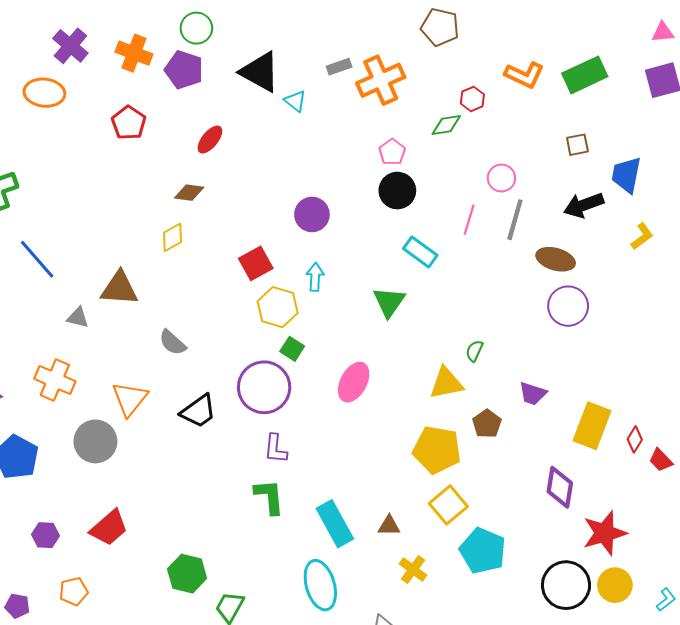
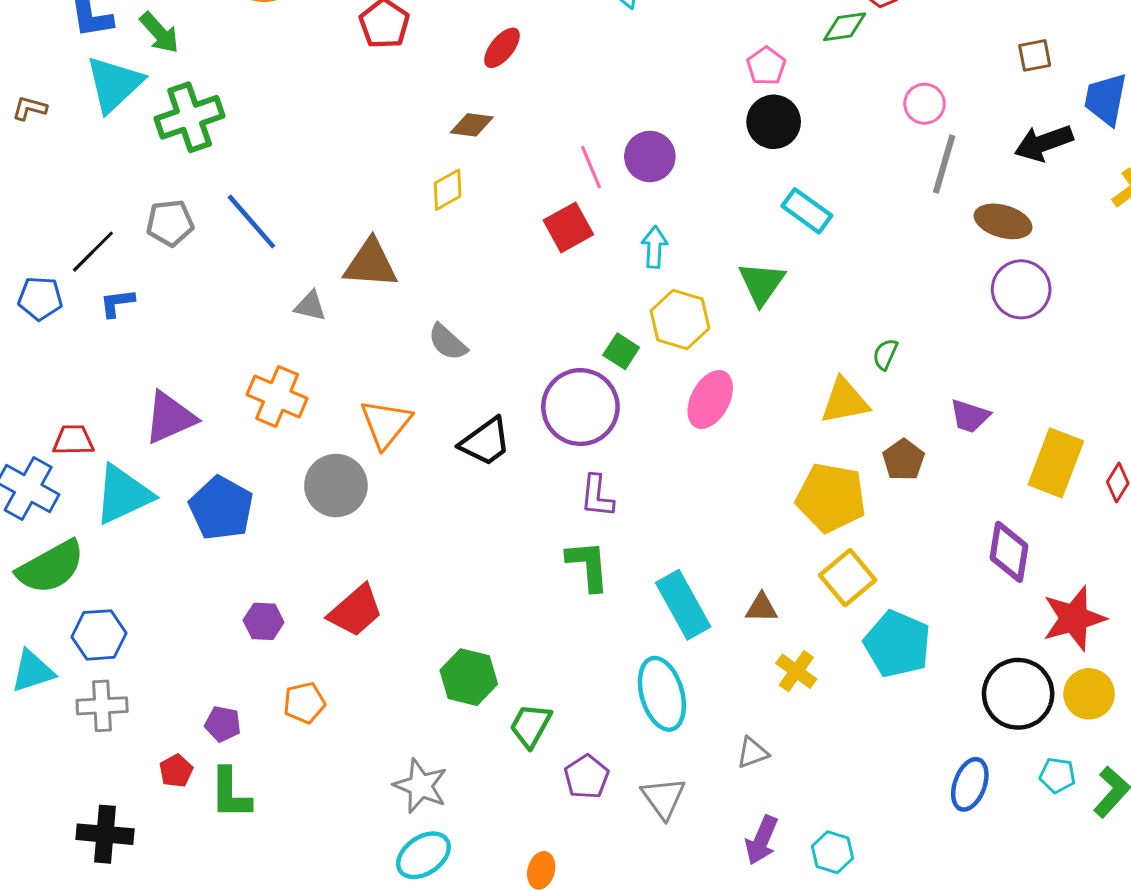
pink line: (469, 220) -> (591, 167), moved, turned -40
yellow hexagon: (278, 307) -> (680, 320), moved

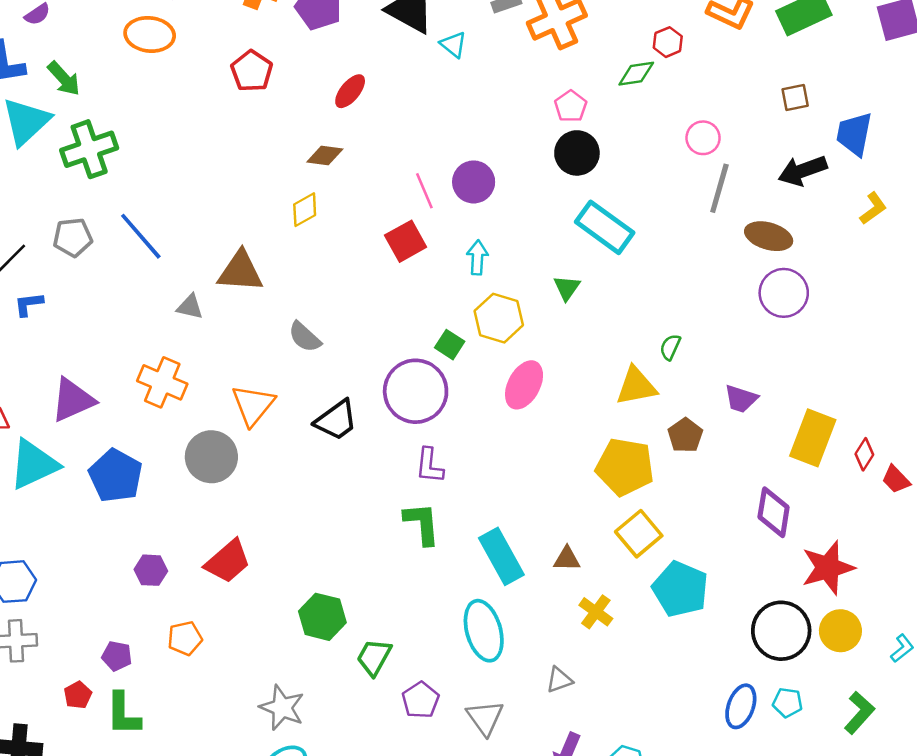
cyan rectangle: (807, 211) -> (605, 227), size x1.4
green triangle: (762, 283) -> (567, 288), size x0.7
cyan pentagon: (1057, 775) -> (787, 703), moved

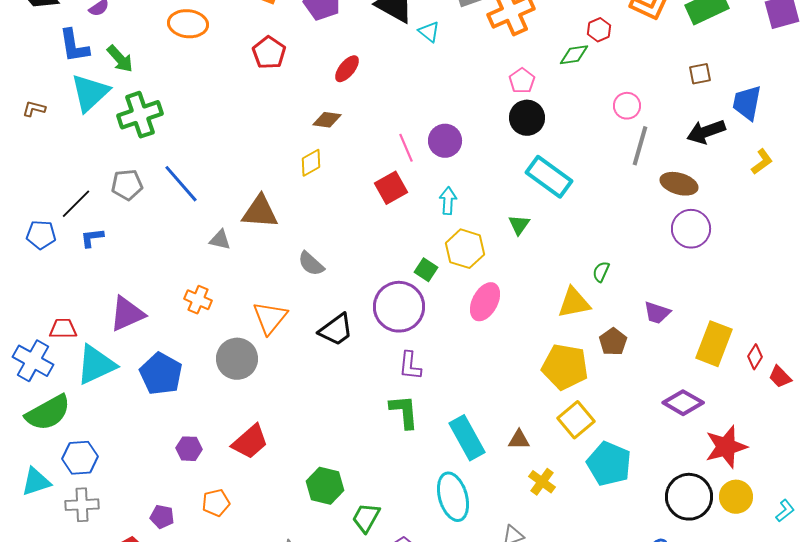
orange cross: (162, 382) -> (198, 300), size x0.7
purple diamond: (774, 512) -> (683, 403), turned -69

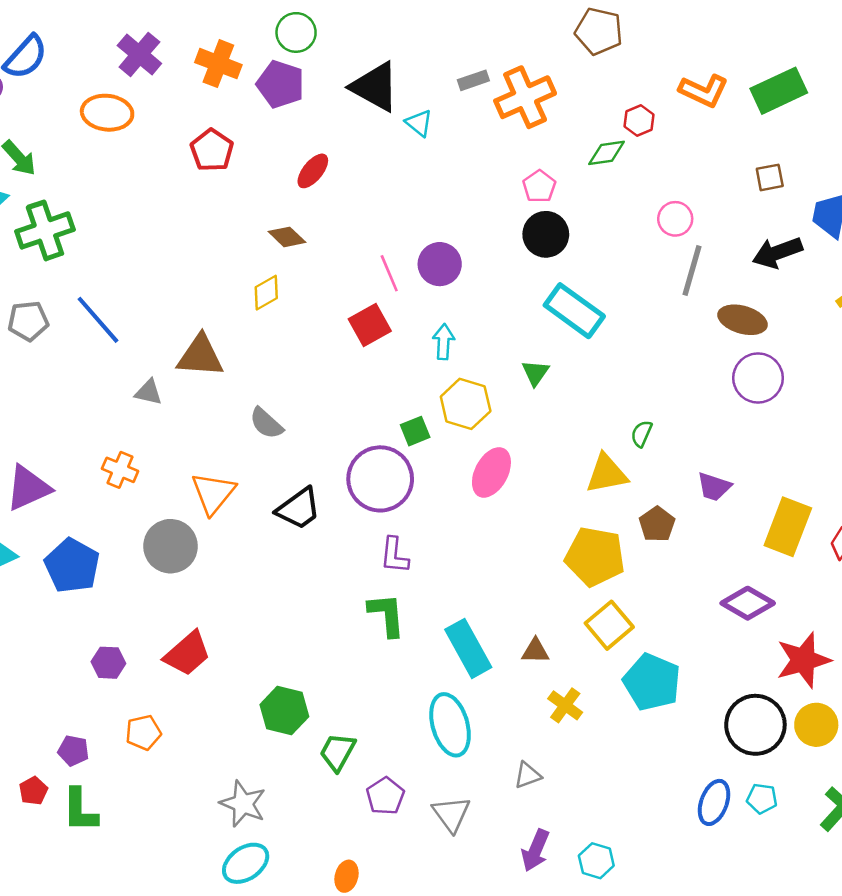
brown diamond: (327, 120) -> (287, 237), turned 36
green square: (426, 270) -> (415, 431), turned 35

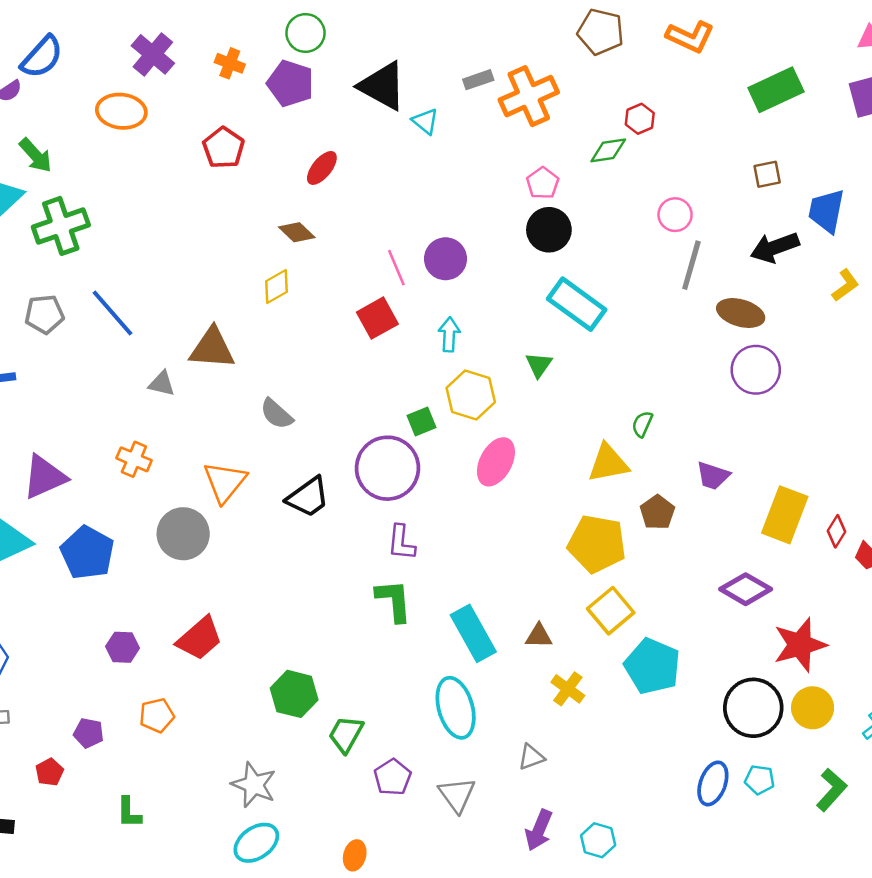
orange cross: (218, 64) -> (230, 63), size x0.7
orange L-shape: (704, 91) -> (690, 37), moved
green L-shape: (80, 810) -> (129, 812), moved, size x0.7

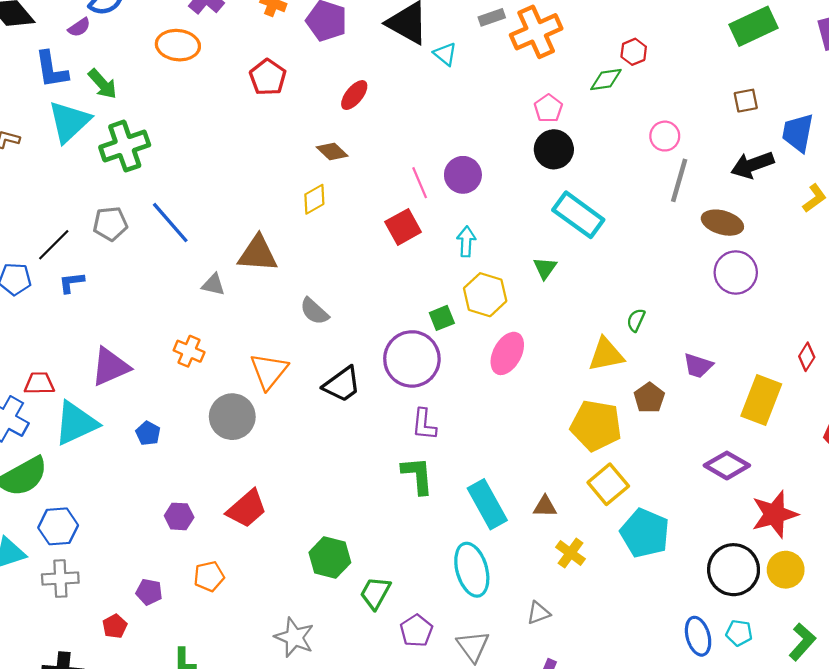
red diamond: (837, 531) -> (807, 357), moved
blue pentagon: (87, 553) -> (148, 433), size x0.5
blue ellipse: (713, 783) -> (698, 636), turned -36

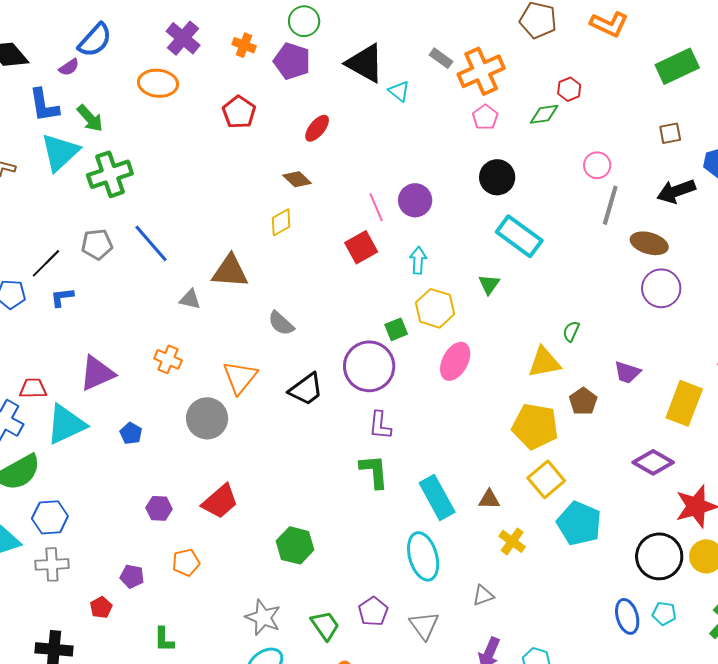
gray rectangle: (492, 17) -> (441, 58), turned 55
pink pentagon: (548, 108) -> (485, 117), moved
green trapezoid: (375, 593) -> (325, 625), moved, turned 116

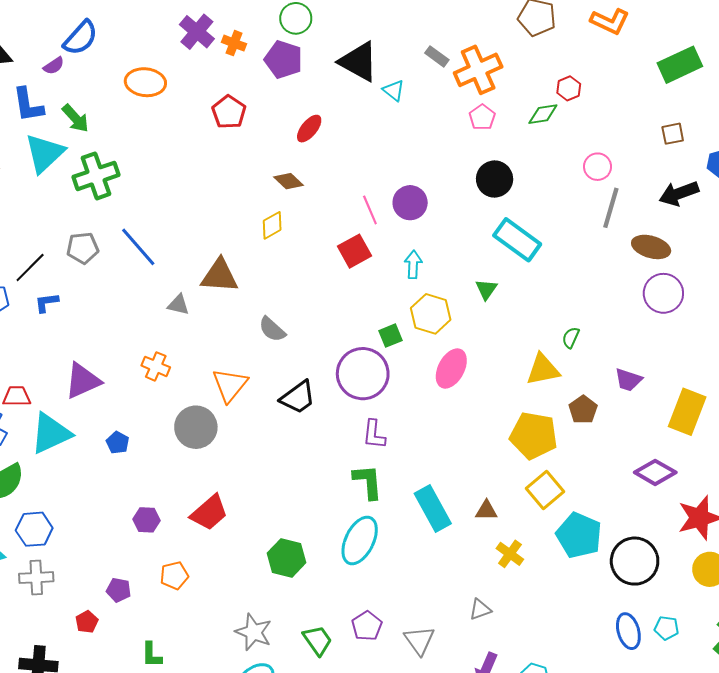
purple cross: (183, 38) -> (197, 32), moved
cyan ellipse: (423, 556) -> (360, 540), moved, turned 42
black circle: (659, 556) -> (635, 561), moved

